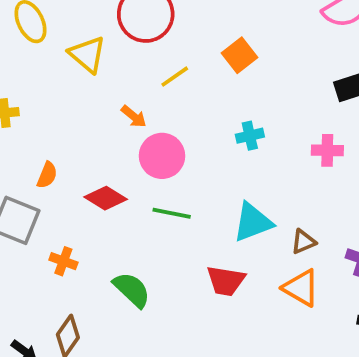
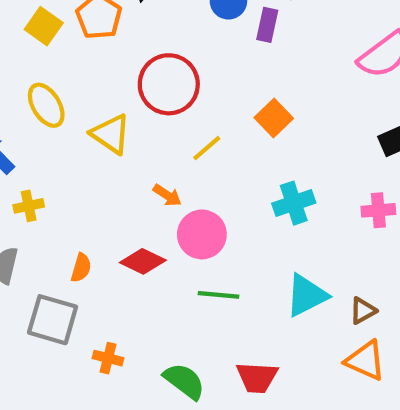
cyan cross: (250, 136) -> (294, 203), size x1.4
red diamond: (106, 198) -> (143, 261), moved
red trapezoid: (226, 281) -> (257, 377), moved

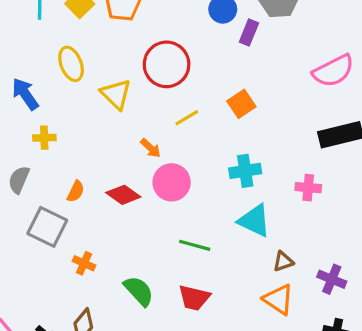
green line: (219, 295) -> (195, 245), moved
cyan triangle: (306, 295) -> (254, 221), moved, turned 42

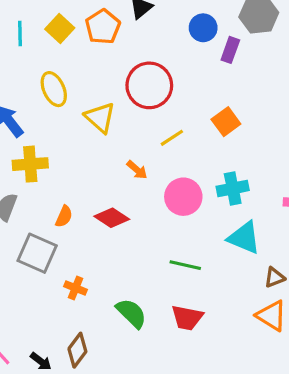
yellow cross: (44, 138) -> (30, 164), size x1.5
pink circle: (172, 182) -> (183, 197), moved

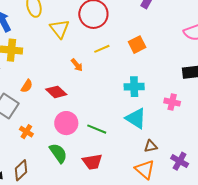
pink circle: (183, 197) -> (66, 123), moved
red trapezoid: (187, 318) -> (92, 162), turned -30

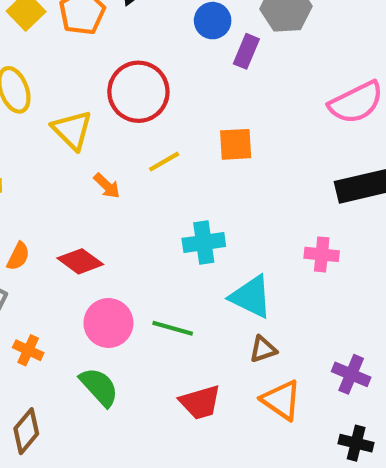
orange square: (137, 45) -> (236, 144), turned 30
orange arrow: (77, 65) -> (107, 186), moved
cyan cross: (134, 87) -> (204, 242), moved
brown triangle: (151, 146) -> (263, 349), moved
red trapezoid: (92, 162) -> (200, 402), moved

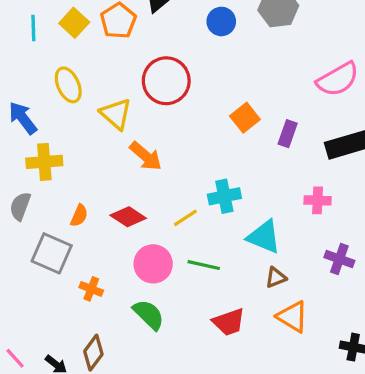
purple rectangle: (246, 51) -> (288, 134), moved
orange square: (236, 144) -> (245, 118), turned -32
yellow line: (164, 162) -> (185, 218), moved
orange arrow: (107, 186) -> (146, 156), size x1.5
purple cross: (351, 374) -> (339, 259), moved

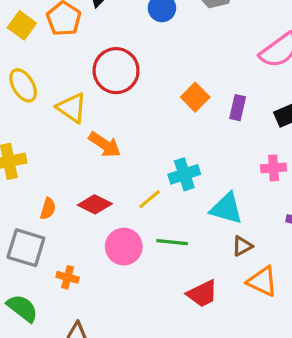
green semicircle: (149, 315) -> (22, 308), moved

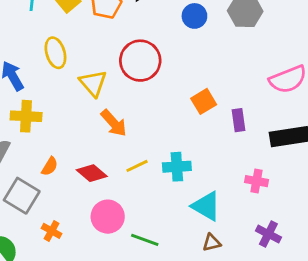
purple rectangle: (238, 108) -> (238, 120), turned -35
yellow line: (149, 199) -> (137, 166), moved
green line: (172, 242) -> (145, 240), moved

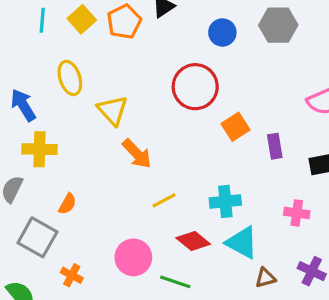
red circle: (140, 61) -> (195, 87), moved
cyan cross: (177, 167) -> (225, 201), moved
red diamond: (92, 173) -> (193, 241), moved
brown triangle: (212, 243) -> (265, 278), moved

